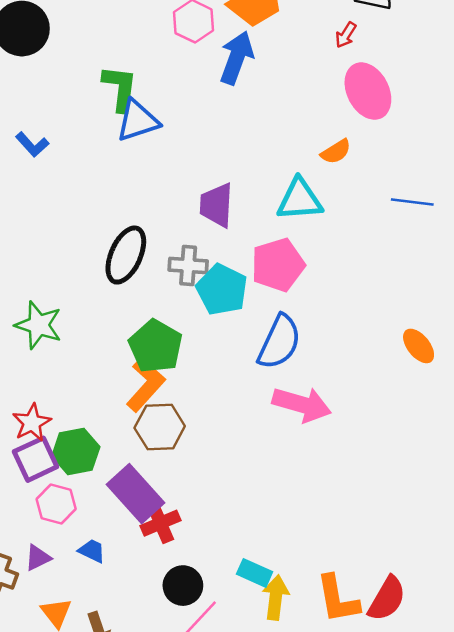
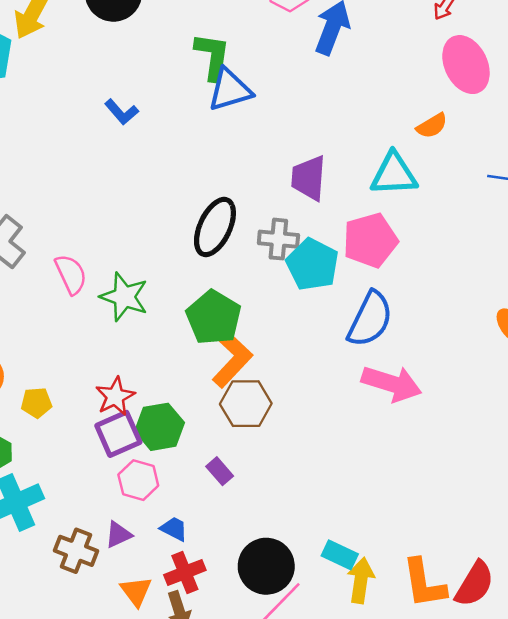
green pentagon: (156, 346) -> (214, 318), moved
purple rectangle: (135, 494) -> (220, 471), size x0.5
red cross: (160, 523) -> (185, 573), moved
black circle: (183, 586) -> (266, 566), size x1.4

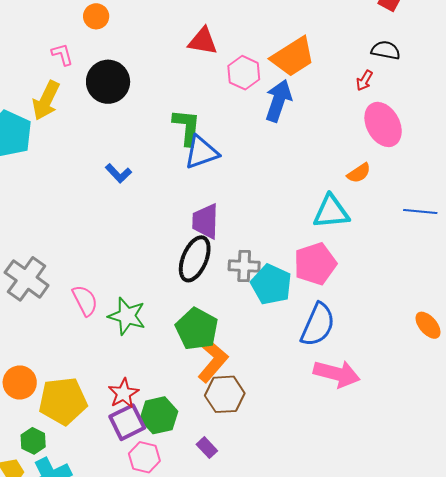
purple trapezoid: (309, 178) -> (205, 221), moved
yellow pentagon: (36, 403) -> (63, 401), size x2.0

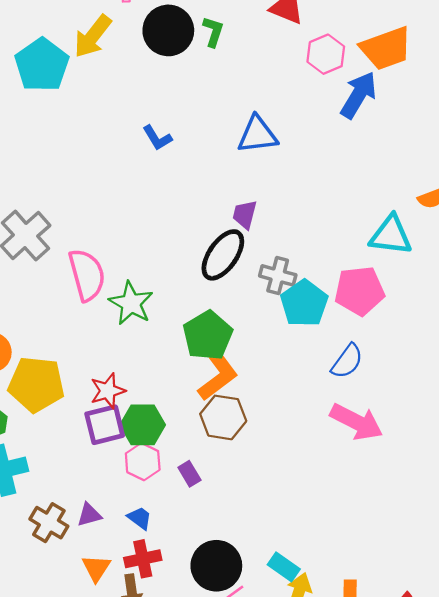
green L-shape: (187, 127) -> (213, 32), moved, size x0.7
purple trapezoid: (205, 221) -> (245, 214), size x0.7
pink semicircle: (85, 300) -> (87, 275), size x1.4
blue semicircle: (318, 325) -> (347, 361), size x0.7
pink hexagon: (144, 457) -> (143, 462), moved

